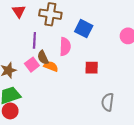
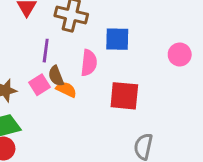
blue square: (84, 29) -> (117, 39), turned -30
red square: (92, 68) -> (124, 96), size x1.5

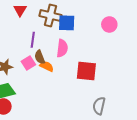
blue square: (117, 39) -> (67, 23), moved
pink circle: (180, 55) -> (109, 24), moved

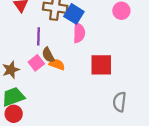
blue square: (67, 23) -> (74, 14), turned 36
pink semicircle: (62, 48) -> (79, 33), moved

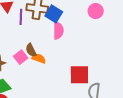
purple line: (38, 36) -> (21, 17), moved
red square: (101, 65) -> (79, 75), moved

